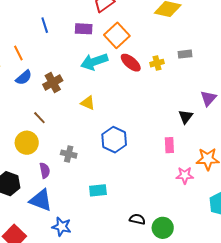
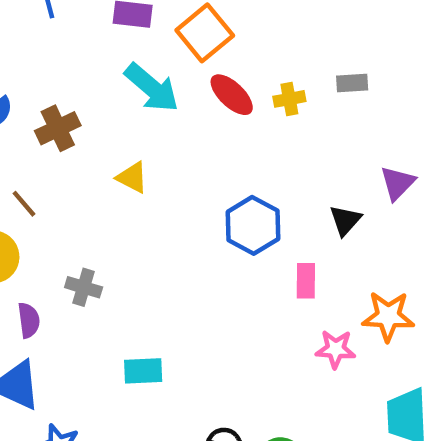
cyan arrow: (94, 62) -> (152, 88), turned -124
blue hexagon: (114, 140) -> (253, 225), moved

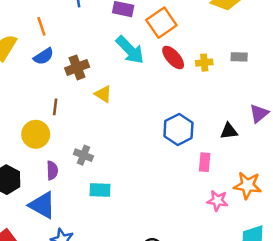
yellow triangle: (132, 178) -> (103, 94), moved
brown line: (24, 204) -> (55, 107), turned 42
black triangle: (345, 220) -> (229, 131), turned 36
cyan rectangle: (143, 371) -> (100, 190), moved

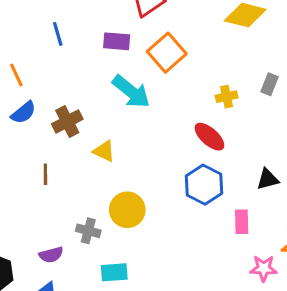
gray rectangle: (239, 57) -> (270, 84), turned -63
red ellipse: (173, 58) -> (209, 137), moved
yellow circle: (36, 134) -> (127, 210), moved
purple semicircle: (52, 170) -> (51, 255), turned 84

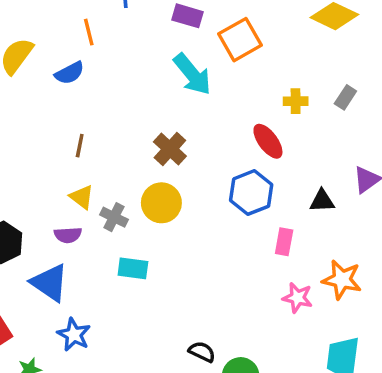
orange line: (16, 75) -> (89, 32), moved
brown cross: (67, 122) -> (170, 149), moved, turned -32
yellow triangle: (104, 151) -> (82, 197), moved

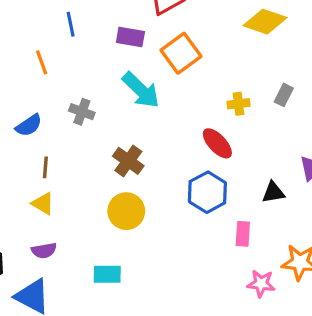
blue semicircle: (70, 73) -> (29, 125), moved
yellow triangle: (82, 197) -> (43, 203), moved
gray cross: (114, 217) -> (82, 112), moved

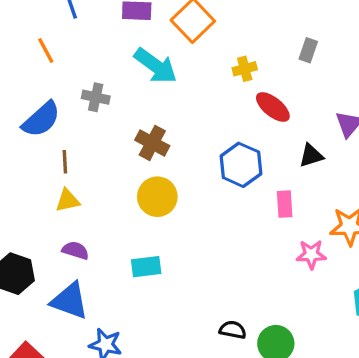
yellow cross: (238, 104) -> (245, 69), moved
blue semicircle: (29, 125) -> (41, 119), size x1.4
red ellipse: (217, 143) -> (273, 107), moved
yellow triangle: (43, 203) -> (68, 201), turned -35
purple semicircle: (44, 250) -> (75, 250), turned -145

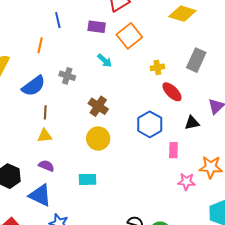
orange line: (46, 50) -> (40, 45), turned 35
gray rectangle: (308, 50) -> (196, 60), size x1.6
cyan arrow: (156, 66) -> (105, 61), size x0.6

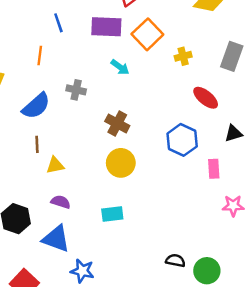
purple rectangle: (97, 27) -> (106, 27), size x1.4
yellow cross: (157, 67) -> (183, 56), moved
brown line: (45, 112) -> (37, 144), moved

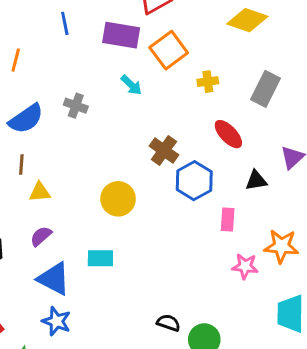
orange line: (40, 56) -> (16, 60), moved
brown cross: (117, 124) -> (164, 150), moved
purple semicircle: (61, 202) -> (41, 236), turned -66
blue triangle: (56, 239) -> (54, 279), moved

